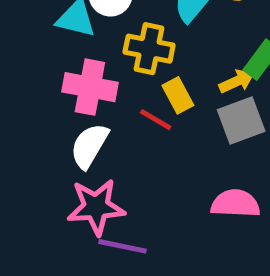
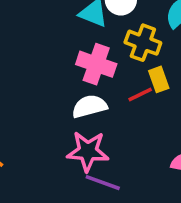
red line: (156, 120) -> (140, 95), turned -65
white semicircle: (89, 146) -> (89, 106), turned 36

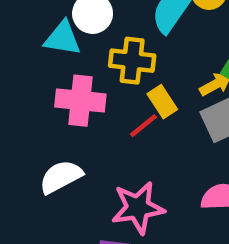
white semicircle: (89, 106) -> (61, 177), moved
pink star: (88, 151) -> (138, 208), moved

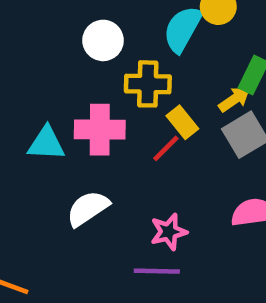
cyan triangle: (62, 38) -> (46, 143), moved
pink star: (138, 208) -> (169, 232), size x0.7

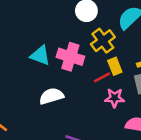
yellow cross: (148, 84) -> (103, 41), turned 35
pink star: (169, 232) -> (115, 98), moved

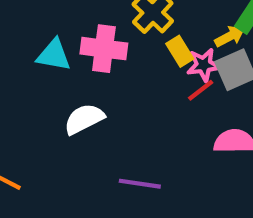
red line: (102, 77) -> (201, 90), moved
pink star: (115, 98) -> (204, 65), moved

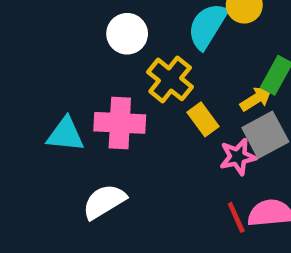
pink star: (204, 65) -> (238, 157), moved
red line: (201, 90) -> (236, 217), moved, turned -72

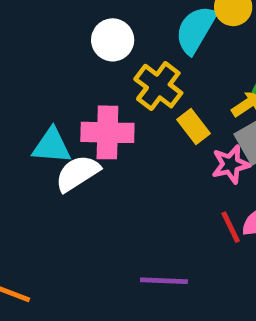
white semicircle: (104, 202) -> (77, 173), moved

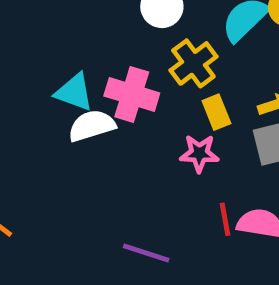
pink star: (231, 164) -> (199, 153), moved

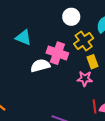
cyan triangle: (74, 92) -> (23, 38), moved

